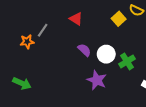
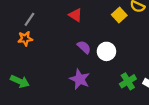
gray line: (43, 30) -> (29, 19), moved
green cross: (127, 61) -> (128, 81), moved
purple star: (97, 80) -> (80, 79), moved

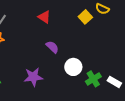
white circle: (106, 51) -> (73, 67), moved
purple star: (80, 79) -> (33, 77), moved, turned -30

